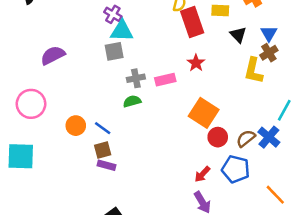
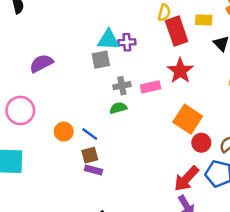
purple cross: (113, 14) -> (127, 42), moved, turned -35
red star: (196, 63) -> (180, 71), size x1.5
red arrow: (202, 174) -> (186, 179), size x1.6

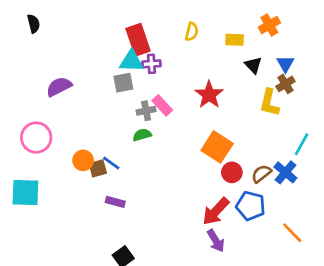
red rectangle: (177, 31) -> (138, 40), moved
pink rectangle: (150, 87) -> (162, 105), moved, turned 60
brown square: (90, 155) -> (98, 168), moved

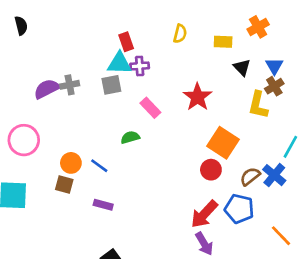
red rectangle: (138, 40) -> (126, 42), size x0.6
gray cross: (146, 111) -> (70, 85), moved
orange square: (217, 147) -> (223, 143), moved
brown square: (98, 168) -> (64, 184), moved, turned 30
red circle: (232, 172) -> (211, 170), moved

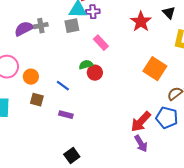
red star: (197, 97) -> (141, 22), moved
orange circle: (71, 163) -> (31, 77), moved
red circle: (211, 170) -> (95, 73), moved

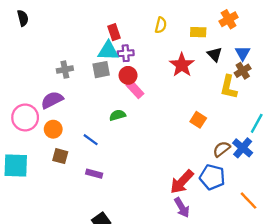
purple semicircle: (24, 29) -> (52, 100), moved
orange square: (155, 69) -> (198, 120), size x0.6
red circle: (95, 73) -> (128, 75), moved

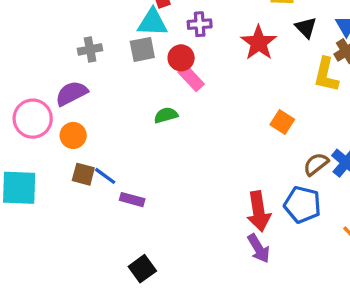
purple cross: (126, 53) -> (200, 24), moved
blue line: (91, 140) -> (105, 176), moved
red arrow: (182, 182) -> (259, 211), turned -52

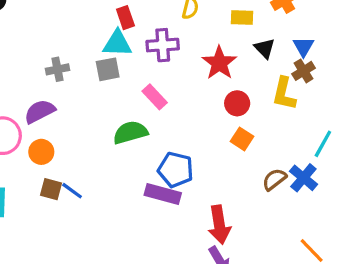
purple cross: (200, 24) -> (163, 45), size x1.4
red circle: (181, 58) -> (237, 103), moved
green semicircle: (166, 115) -> (130, 132), size x1.5
purple rectangle: (132, 200) -> (163, 194), moved, size x1.5
blue pentagon: (302, 205) -> (176, 170), moved

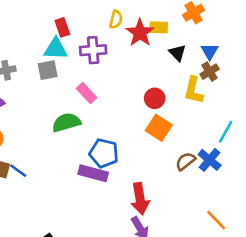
red star: (219, 63) -> (140, 33), moved
orange square: (242, 139) -> (159, 128), size x1.4

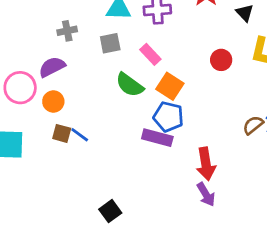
gray square: (48, 70) -> (110, 43), moved
green semicircle: (66, 122) -> (130, 85), turned -128
orange square: (159, 128) -> (170, 86), moved

